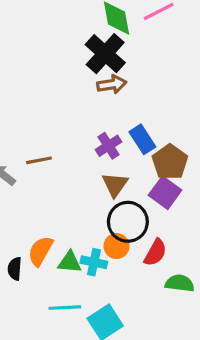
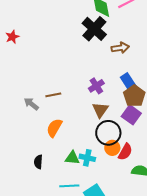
brown arrow: (112, 84) -> (120, 48), moved
blue rectangle: (142, 139) -> (128, 82), moved
orange circle: (117, 246) -> (112, 148), moved
orange semicircle: (41, 251) -> (54, 128), moved

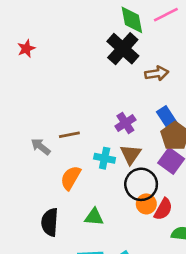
red star: (12, 37) -> (26, 49), moved
cyan cross: (87, 158) -> (105, 158), moved
black semicircle: (38, 162) -> (50, 222), size x1.5

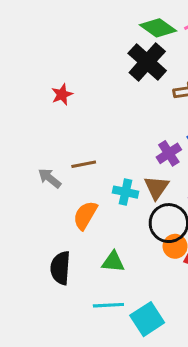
green diamond: (132, 20) -> (158, 28), turned -44
red star: (26, 49) -> (62, 94), moved
purple cross: (125, 123) -> (169, 153), moved

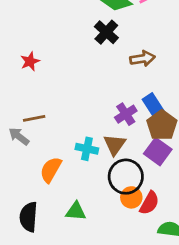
black cross: (147, 62) -> (106, 32), size x0.7
brown line: (84, 164) -> (34, 118), moved

